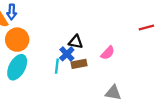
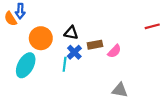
orange circle: (17, 40) -> (41, 38), moved
black triangle: (76, 42) -> (71, 33), moved
brown rectangle: (79, 64) -> (95, 45), moved

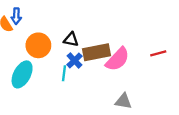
red line: (152, 26) -> (158, 53), moved
brown rectangle: (95, 45) -> (97, 52), size x1.6
pink semicircle: (114, 51) -> (118, 59), size x1.6

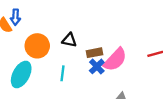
brown rectangle: (97, 52) -> (95, 53), size x0.6
blue cross: (74, 60) -> (97, 66), moved

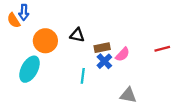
pink semicircle: (115, 60) -> (123, 54), size x0.6
cyan line: (62, 73) -> (83, 76), moved

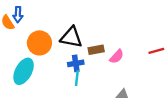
black triangle: (77, 35) -> (71, 37), size x1.5
blue cross: (104, 61) -> (76, 63), moved, turned 35

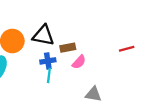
pink semicircle: (117, 57) -> (79, 62), moved

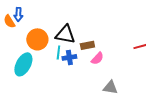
cyan line: (49, 75) -> (58, 52), moved

